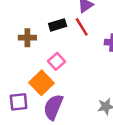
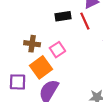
brown cross: (27, 38) -> (32, 44), moved

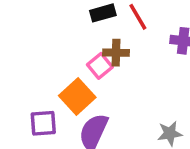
brown cross: (32, 44) -> (116, 53), moved

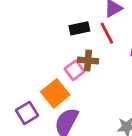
purple square: (43, 123) -> (27, 113), turned -30

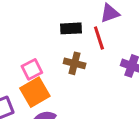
pink square: (75, 70) -> (32, 69), moved

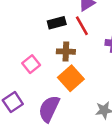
orange square: (35, 92) -> (71, 78), moved

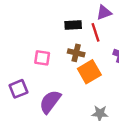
pink square: (31, 64) -> (42, 58), turned 35
orange square: (71, 78) -> (89, 72), moved

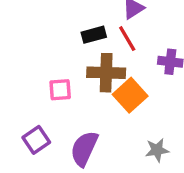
brown cross: (76, 53) -> (106, 73), size x1.5

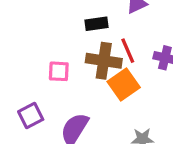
red line: (127, 39) -> (128, 51), moved

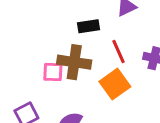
brown cross: (104, 61) -> (74, 62), moved

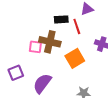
red line: (119, 52) -> (77, 26), moved

